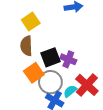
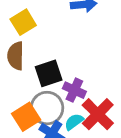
purple cross: (68, 59) -> (74, 90), moved
orange square: (34, 73) -> (26, 117), moved

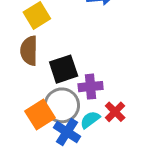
purple cross: (74, 90) -> (91, 87), turned -30
red cross: (98, 114) -> (115, 112), size x0.6

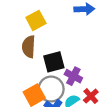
purple cross: (91, 87) -> (73, 76), turned 30

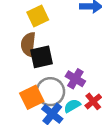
black square: (54, 62) -> (41, 57), moved

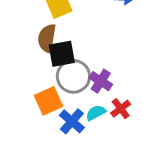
gray circle: (50, 92) -> (73, 76), moved

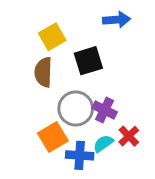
black square: (62, 54) -> (88, 61), moved
blue cross: (72, 121) -> (80, 155), turned -30

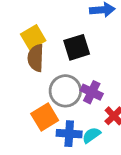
yellow square: (52, 37) -> (33, 37), moved
cyan semicircle: (103, 144) -> (91, 135), moved

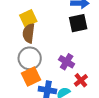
black square: (77, 47) -> (78, 23), moved
gray circle: (65, 91) -> (30, 58), moved

